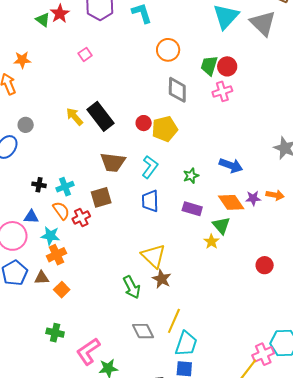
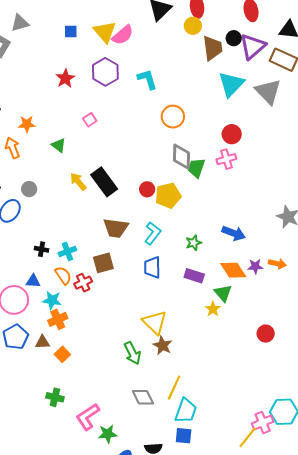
green triangle: (43, 20) -> (59, 145), moved
green trapezoid: (209, 66) -> (196, 168), moved

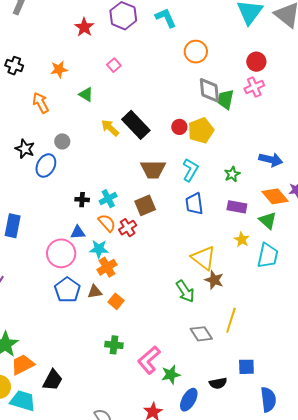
orange star: (27, 124) -> (59, 69), moved
yellow star: (213, 309) -> (242, 240), moved
cyan trapezoid: (186, 411) -> (268, 256), moved

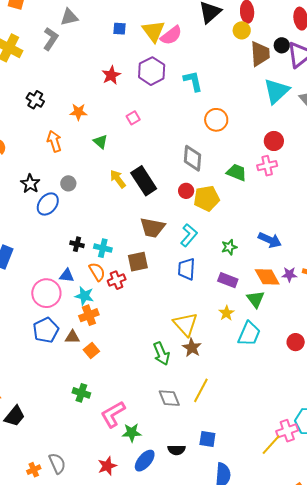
gray diamond: (209, 90) -> (192, 158), moved
green trapezoid: (226, 99) -> (237, 172), turned 90
cyan cross: (108, 199) -> (103, 248), turned 30

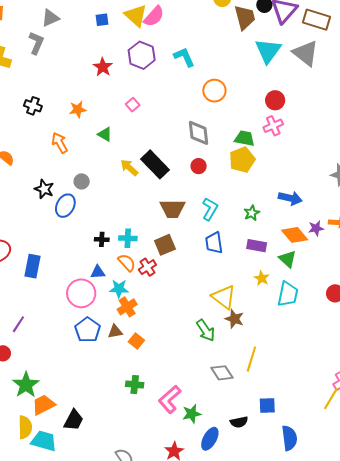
yellow pentagon: (207, 198) -> (242, 160), moved

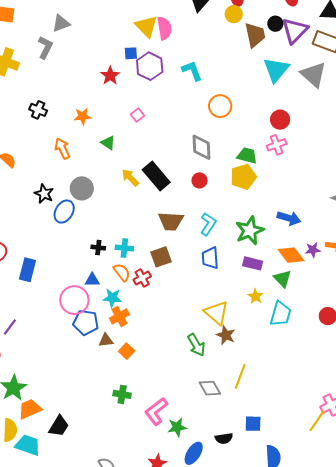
pink semicircle: (154, 16) -> (164, 28), turned -55
blue square: (102, 20) -> (131, 53), moved
gray circle: (82, 181) -> (82, 188), size x1.5
green star: (252, 213) -> (250, 231), size x1.8
blue pentagon: (88, 330) -> (86, 322), moved, turned -30

